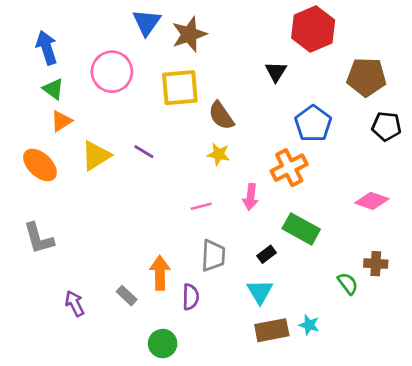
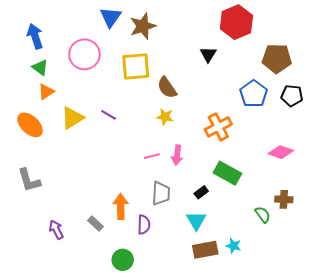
blue pentagon: (313, 124) -> (254, 94), moved
pink arrow: (251, 197) -> (177, 155), moved

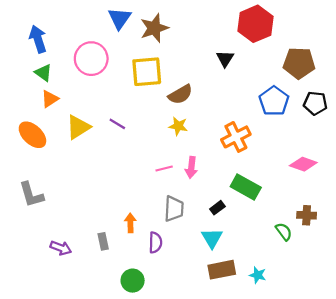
brown semicircle: (167, 88) -> (180, 95), turned -85
orange arrow: (121, 206) -> (130, 223), size x0.7
gray rectangle: (95, 224) -> (103, 241), turned 35
purple arrow: (56, 230) -> (61, 248), turned 138
cyan star: (233, 246) -> (258, 275), moved

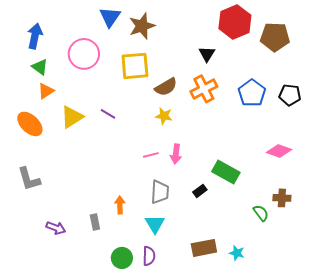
blue arrow: (38, 39) -> (35, 36), turned 30
brown pentagon: (299, 63) -> (275, 37), moved
orange cross: (236, 137) -> (204, 89), moved
cyan triangle: (212, 238) -> (155, 224), moved
purple semicircle: (155, 242) -> (149, 256), moved

